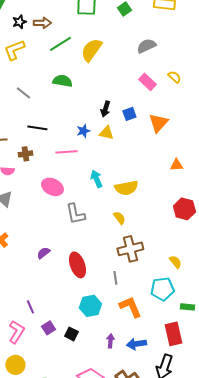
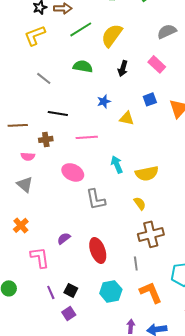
pink rectangle: (147, 82) -> (157, 64), moved
black arrow: (105, 109) -> (123, 68), moved
blue star: (83, 131) -> (104, 101), moved
pink L-shape: (16, 332) -> (40, 257), moved, turned -40
black square: (71, 334) -> (71, 290), moved

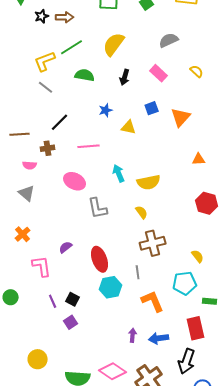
green line: (81, 29) -> (72, 47), moved
yellow L-shape: (35, 35) -> (45, 61), moved
black line: (58, 113) -> (60, 122), turned -54
cyan hexagon: (111, 291) -> (111, 287), moved

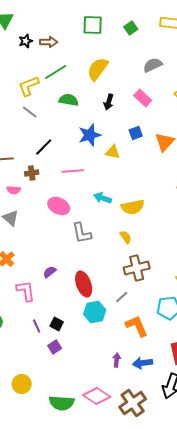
blue star: (106, 110) -> (90, 135), size x1.6
cyan arrow: (119, 173) -> (103, 198), turned -48
gray line: (138, 272) -> (122, 297), turned 56

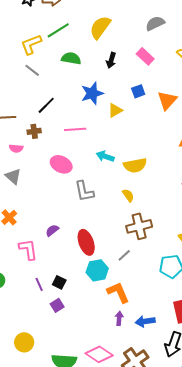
yellow triangle: (113, 152) -> (115, 110), turned -42
orange L-shape: (137, 326) -> (118, 292), moved

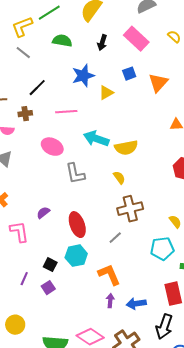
pink rectangle: (145, 56) -> (136, 39), size x1.4
cyan arrow: (105, 156) -> (96, 139), size x1.4
cyan hexagon: (97, 270) -> (76, 256), moved
purple line: (39, 284) -> (24, 279), moved, turned 48

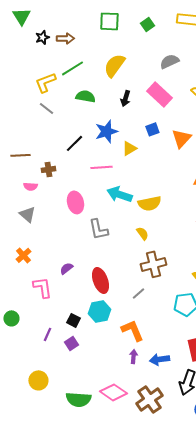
black line: (37, 88) -> (74, 143), moved
pink line: (66, 112) -> (101, 167), moved
pink ellipse: (52, 147) -> (75, 202), turned 50

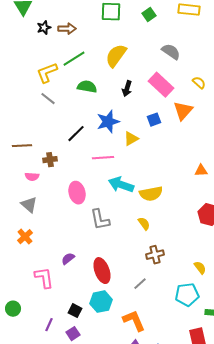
gray semicircle: (169, 61) -> (171, 52), turned 60
orange triangle: (181, 138) -> (183, 111), moved
orange cross: (23, 255) -> (25, 237), moved
brown cross: (153, 264) -> (155, 255), size x0.7

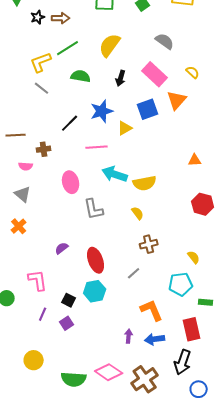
blue square: (154, 120) -> (148, 109), size x1.5
pink L-shape: (44, 278) -> (38, 280), moved
orange L-shape: (134, 321) -> (152, 310), moved

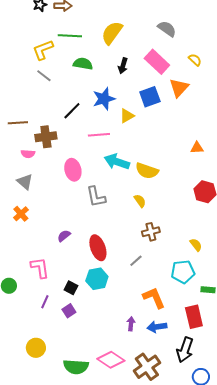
green line: (68, 48) -> (70, 36), turned 35
brown cross: (44, 149) -> (46, 137), size x1.5
yellow semicircle: (145, 183) -> (147, 171), turned 30

